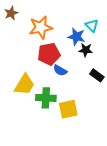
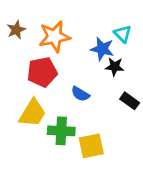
brown star: (11, 13) -> (16, 30), moved
red pentagon: (49, 54) -> (42, 72), moved

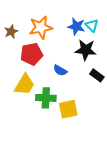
brown star: (16, 30) -> (11, 32), moved
blue star: (102, 49) -> (76, 26), moved
black star: (115, 67) -> (86, 50), size x1.5

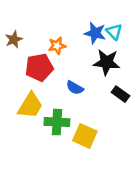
orange star: (41, 27) -> (57, 46), moved, size x0.6
yellow square: (68, 109) -> (85, 136), turned 36

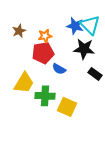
cyan triangle: (114, 32) -> (90, 25), size x1.5
brown star: (14, 39) -> (19, 31), moved
red pentagon: (39, 67) -> (43, 53), moved

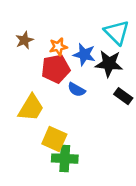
blue star: (75, 26) -> (84, 55), moved
green cross: (45, 96) -> (65, 159), moved
yellow square: (67, 107) -> (54, 139), moved

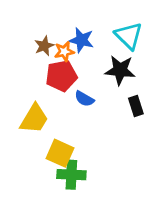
brown star: (24, 40) -> (44, 46), moved
blue star: (84, 55) -> (81, 40), moved
black rectangle: (123, 96) -> (136, 106), turned 36

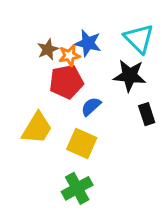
blue semicircle: (84, 99) -> (91, 106), turned 108
yellow square: (60, 153) -> (82, 144), moved
green cross: (71, 175) -> (77, 188), turned -32

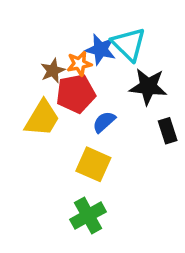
cyan triangle: (139, 39) -> (129, 44), moved
brown star: (48, 49) -> (53, 71), moved
yellow trapezoid: (37, 128) -> (42, 118), moved

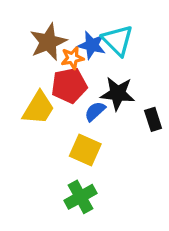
brown star: (53, 71) -> (48, 42), moved, size x1.6
black star: (148, 87) -> (118, 94), moved

